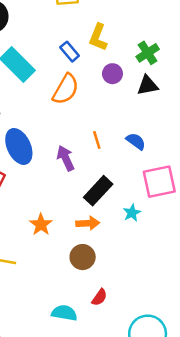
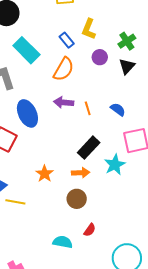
black triangle: (148, 85) -> (127, 66), turned -36
purple arrow: (66, 158) -> (64, 102), moved, turned -60
cyan star: (132, 213) -> (115, 165), size x1.5

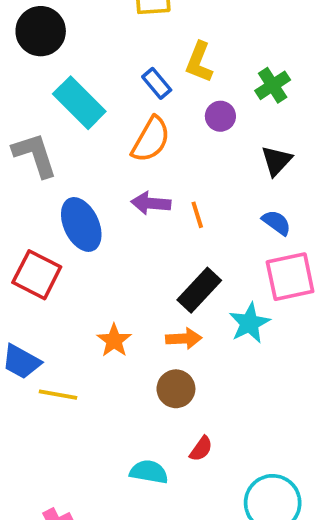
black triangle: (127, 66) -> (276, 161), moved
blue semicircle: (118, 109) -> (276, 223), moved

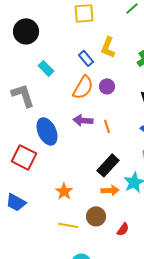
cyan rectangle: (79, 103) -> (46, 68), size x0.6
purple circle: (220, 116) -> (107, 86), moved
orange arrow: (184, 339) -> (110, 190), moved
yellow line: (58, 395) -> (68, 225), moved
red semicircle: (201, 449) -> (123, 229), moved

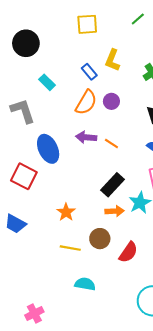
orange line: (107, 126) -> (111, 144), turned -40
red semicircle: (123, 229) -> (128, 252), size x1.5

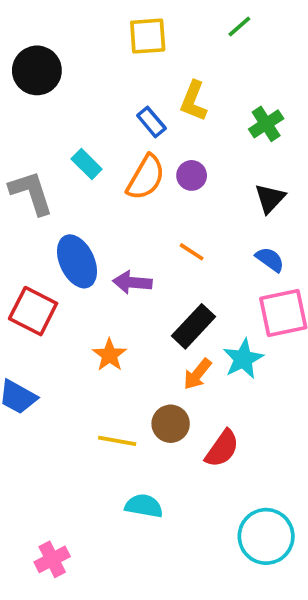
cyan rectangle: (47, 82) -> (87, 164), moved
purple arrow: (86, 137) -> (132, 282), moved
orange arrow: (115, 211) -> (197, 374), turned 132
orange star: (66, 212) -> (109, 355), moved

